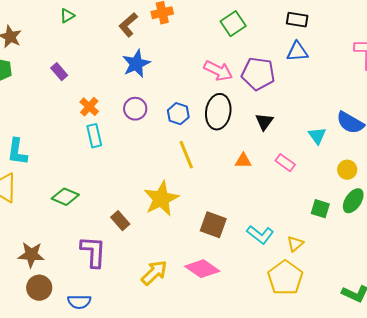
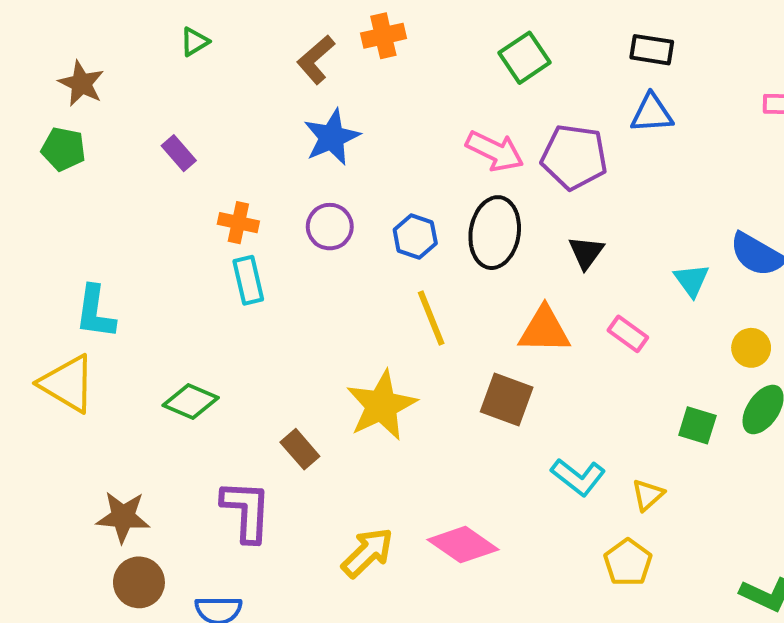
orange cross: (89, 107) -> (238, 223), turned -30
orange triangle: (243, 161) -> (544, 330), size x1.6
brown square: (213, 225) -> (507, 400), moved
yellow pentagon: (285, 278) -> (628, 562), size x0.7

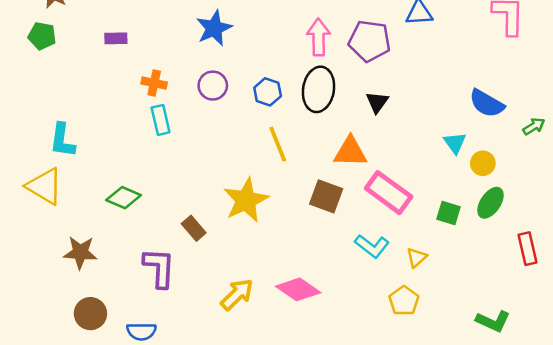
pink arrow: (495, 151) -> (319, 37), turned -117
purple rectangle: (179, 153) -> (116, 38), turned -50
cyan triangle: (691, 280) -> (455, 143), moved
pink rectangle: (628, 334) -> (389, 193), moved, size x1.8
brown star: (123, 517) -> (80, 252), moved

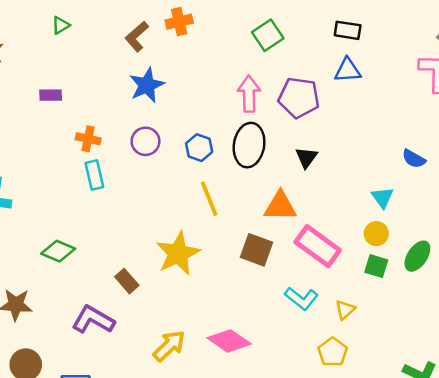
blue semicircle: (487, 103) -> (414, 159), size x0.7
yellow circle: (483, 163) -> (376, 234), moved
purple L-shape: (159, 268) -> (93, 320), turned -63

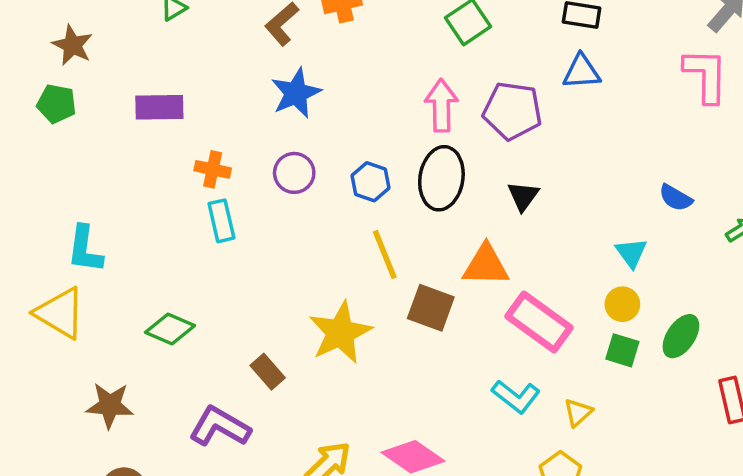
purple rectangle: (51, 95) -> (159, 107), size x1.5
brown square: (257, 250) -> (431, 308), moved

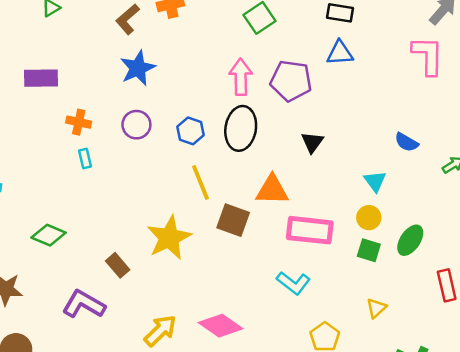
black triangle: (523, 196) -> (312, 142), moved
cyan rectangle: (221, 221) -> (85, 159), size x0.7
pink rectangle: (539, 322) -> (310, 230), turned -30
yellow triangle: (578, 412) -> (376, 308), moved

